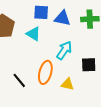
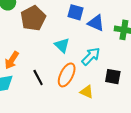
cyan triangle: (33, 34) -> (62, 45), moved

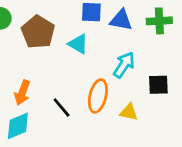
cyan triangle: (62, 45) -> (78, 44), moved

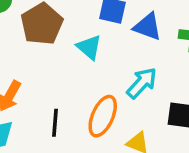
black line: (62, 108) -> (55, 123), turned 35

